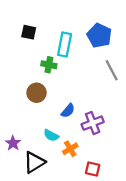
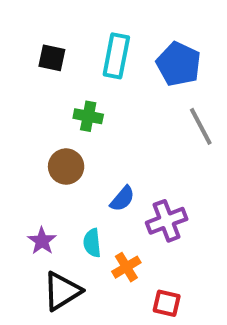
cyan rectangle: (65, 45) -> (116, 56), moved
cyan semicircle: (51, 135) -> (92, 243), turned 56
purple star: (13, 143) -> (42, 241), moved

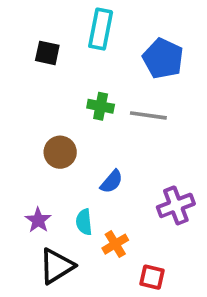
cyan rectangle: (116, 56) -> (101, 29), moved
green cross: (88, 116) -> (101, 106), moved
gray line: (201, 126) -> (148, 115), moved, turned -54
purple cross: (167, 221) -> (176, 205), moved

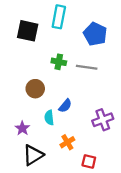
black square: (47, 53) -> (28, 31), size x1.5
cyan semicircle: (84, 222) -> (49, 118), moved

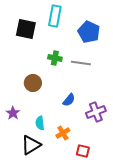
blue semicircle: (65, 106) -> (69, 100), moved
cyan semicircle: (49, 118) -> (40, 123), moved
purple star: (22, 128) -> (13, 113), moved

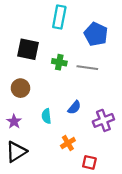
black square: (26, 29) -> (28, 49), moved
brown circle: (33, 83) -> (20, 88), moved
cyan semicircle: (40, 123) -> (46, 116), moved
black triangle: (31, 145) -> (16, 152), moved

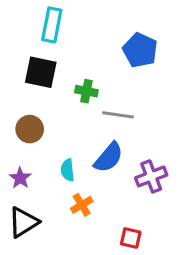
cyan rectangle: (59, 17) -> (52, 25), moved
gray line: (87, 68) -> (118, 115), moved
blue semicircle: (74, 107) -> (109, 157), size x1.5
orange cross: (68, 143) -> (82, 205), moved

